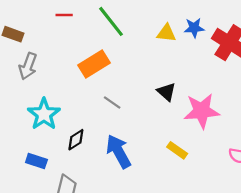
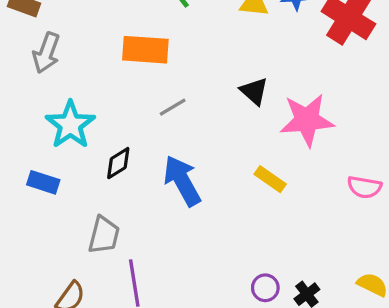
orange rectangle: (94, 64) -> (145, 50), turned 36
gray line: (112, 102) -> (173, 107), turned -66
blue rectangle: (36, 161) -> (43, 182), moved

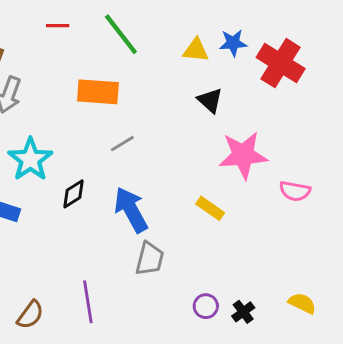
black triangle: (254, 91) -> (210, 100), moved
pink semicircle: (364, 187) -> (295, 191), moved
gray trapezoid: (104, 235) -> (150, 259), moved

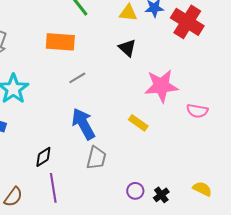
black triangle: (210, 100) -> (127, 48), moved
black diamond: (73, 194) -> (43, 157), moved

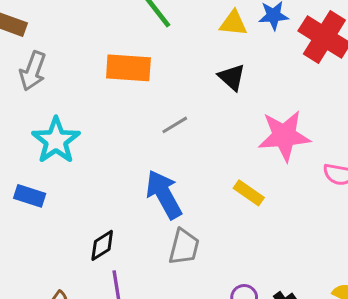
gray line: (77, 78) -> (175, 125), moved

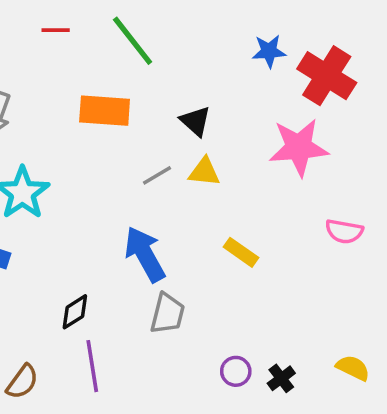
yellow triangle: (233, 23) -> (204, 172), moved
black triangle: (232, 77) -> (196, 121), moved
pink star: (284, 136) -> (299, 147), moved

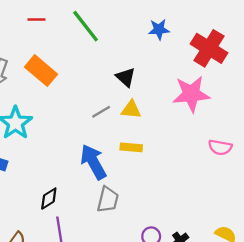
blue star: (269, 51) -> (159, 29), moved
orange rectangle: (105, 111) -> (41, 71), moved, turned 36
yellow rectangle: (241, 252) -> (131, 147), moved, turned -30

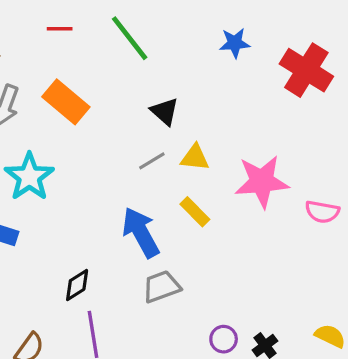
black triangle: (126, 77) -> (165, 111), moved
pink star: (191, 94) -> (262, 182), moved
yellow rectangle: (131, 147) -> (195, 212), turned 40
gray trapezoid: (108, 200) -> (161, 287), turned -124

